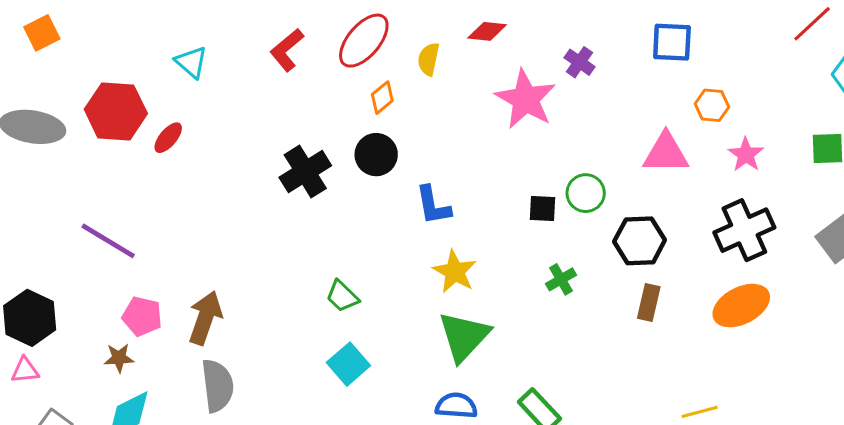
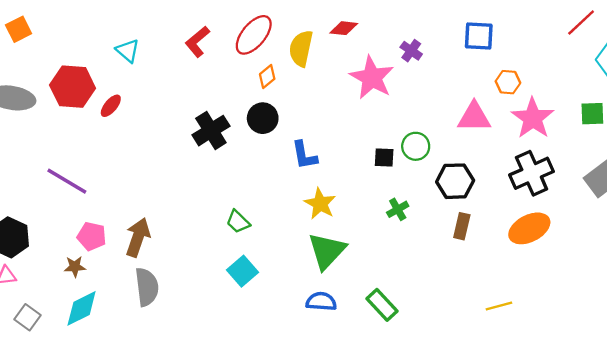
yellow semicircle: (429, 59) -> (301, 48), size x1.5
pink star: (746, 155) -> (533, 118), size x1.6

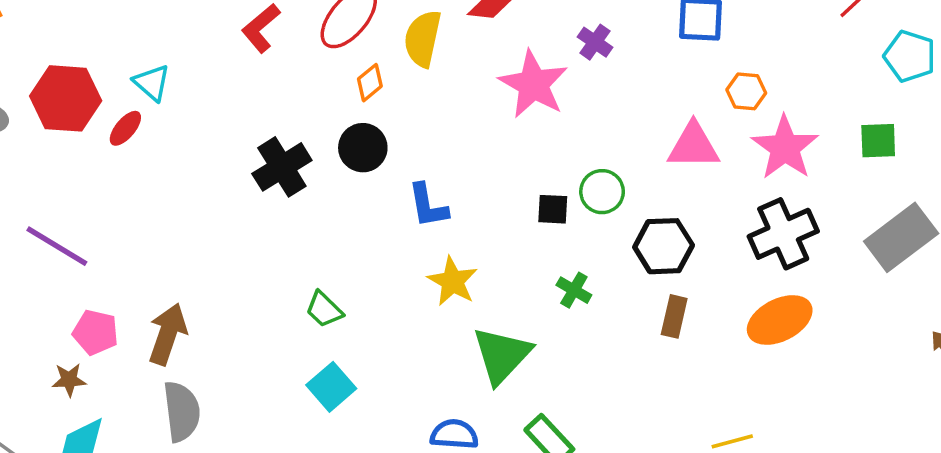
cyan triangle: (128, 51) -> (152, 83), moved
green cross: (398, 209) -> (574, 290), turned -30
green triangle: (327, 251) -> (502, 355), moved

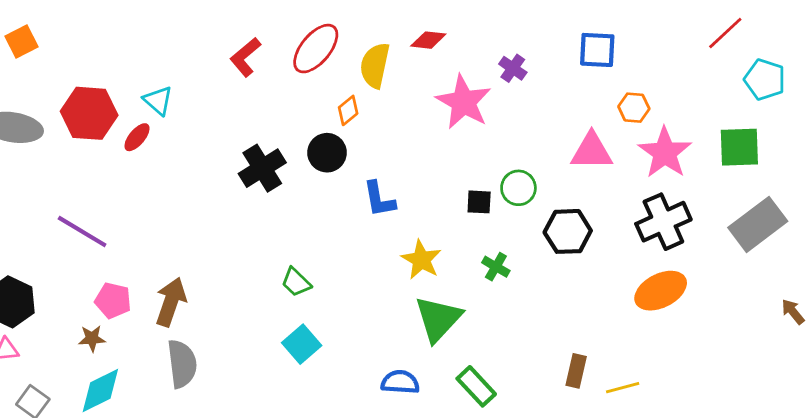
orange diamond: (370, 83) -> (348, 110), moved
green square: (878, 141) -> (739, 147), size x1.4
yellow star: (453, 281) -> (421, 260), moved
brown rectangle: (674, 316) -> (576, 371), moved

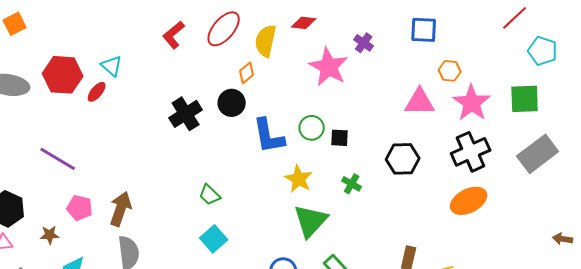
green circle: (518, 188) -> (312, 128), moved
blue L-shape: (379, 199) -> (269, 136), size x1.4
brown arrow: (793, 312) -> (563, 239), moved, turned -42
brown star: (92, 338) -> (50, 235), moved

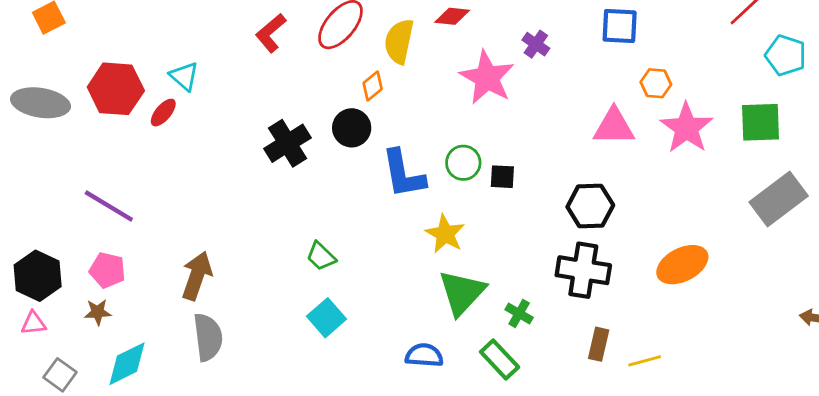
black cross: (471, 152) -> (583, 270), moved, turned 33
green cross: (352, 184) -> (519, 313), moved
pink pentagon: (80, 208) -> (107, 270), moved

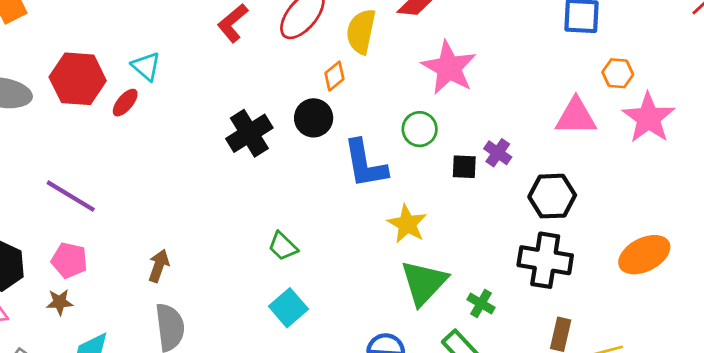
purple cross: (536, 44) -> (498, 153), moved
green circle: (463, 163) -> (420, 129), moved
brown arrow: (197, 276) -> (159, 266), size x0.7

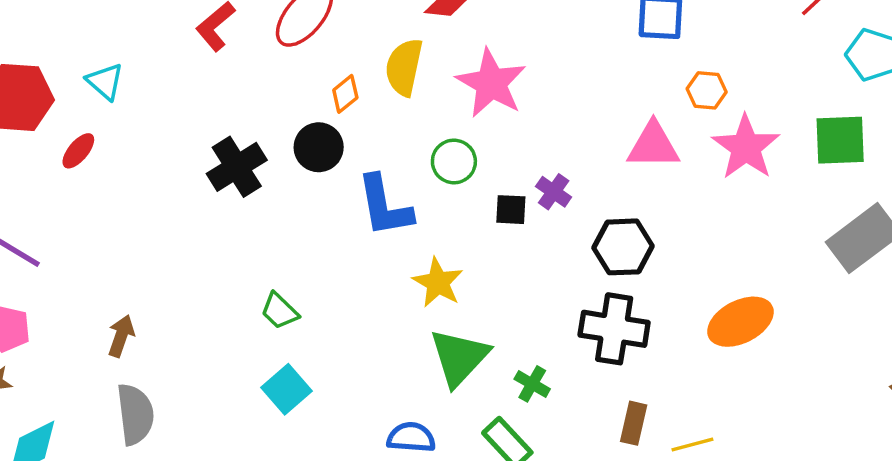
yellow semicircle: (361, 31) -> (404, 67), moved
red ellipse: (125, 103) -> (78, 151), moved

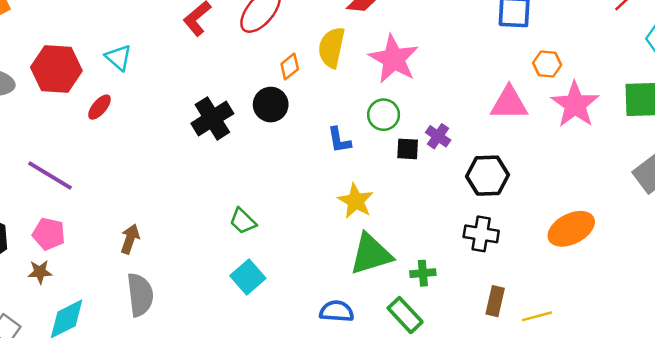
green circle: (454, 161) -> (384, 115), moved
blue L-shape: (384, 206) -> (339, 140), moved, size x0.6
black cross: (614, 329) -> (481, 234), size x0.7
green triangle: (459, 357) -> (371, 254), turned 30
green cross: (532, 384) -> (423, 273), turned -35

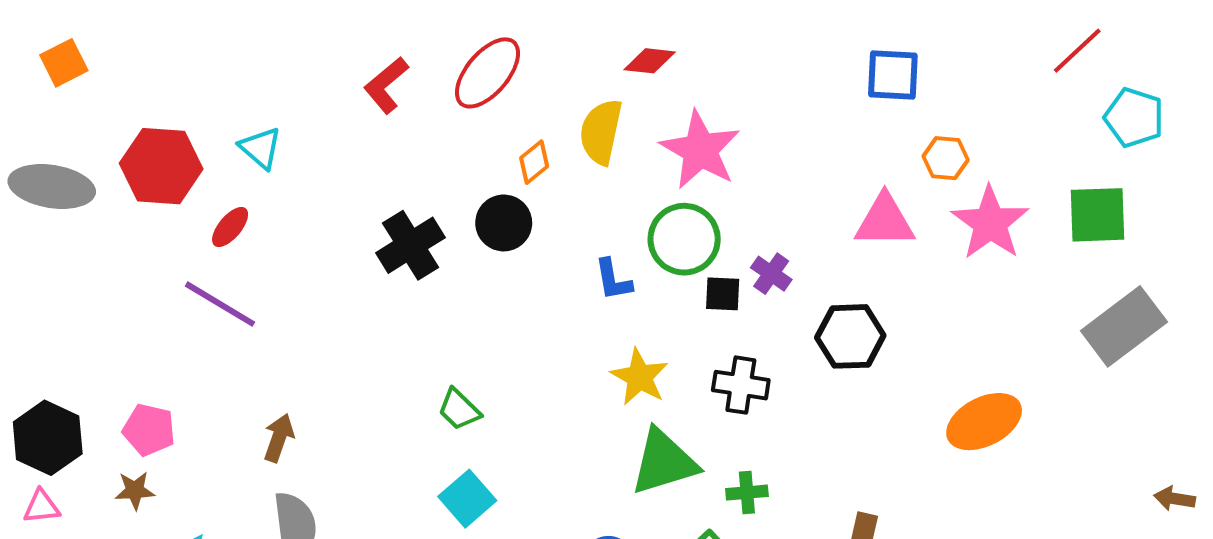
green circle: (384, 115) -> (684, 239), size x1.4
purple line: (50, 176) -> (220, 304), moved
black cross: (481, 234) -> (741, 385), moved

